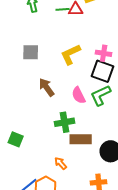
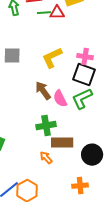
brown arrow: (47, 87) -> (43, 91), moved
orange arrow: (61, 163) -> (46, 158), moved

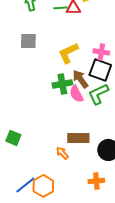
gray square: (12, 56) -> (28, 41), moved
brown arrow: (43, 91) -> (80, 79), moved
green cross: (46, 126) -> (62, 84), moved

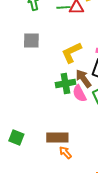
brown rectangle: (78, 138) -> (57, 137), moved

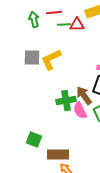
yellow L-shape: (71, 52) -> (51, 60), moved
green square: (16, 137) -> (34, 140), moved

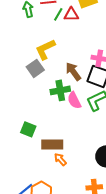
green line: (64, 24) -> (58, 14), turned -56
gray square: (32, 58) -> (35, 68), moved, turned -36
brown arrow: (84, 96) -> (73, 71), moved

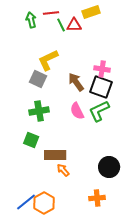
green line: (58, 14) -> (61, 25), turned -56
gray square: (35, 68) -> (38, 79), turned -30
green cross: (60, 90) -> (39, 111), moved

